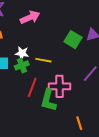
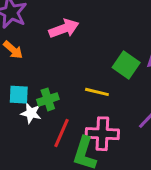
white star: (22, 53) -> (31, 113), moved
yellow line: (43, 60) -> (97, 92), moved

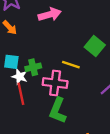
red line: (61, 133) -> (21, 94), moved, turned -40
pink cross: (102, 134) -> (55, 83), moved

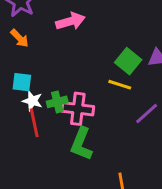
yellow line: (71, 65) -> (120, 85), moved
green cross: (33, 67) -> (57, 102), moved

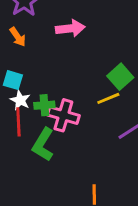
yellow line: (120, 85) -> (108, 98), turned -50
green L-shape: (81, 144) -> (43, 145), moved

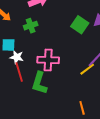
yellow line: (108, 98) -> (87, 69), moved
green cross: (44, 105) -> (31, 26), moved

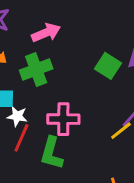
green cross: (31, 26) -> (36, 69), size x1.5
red line: (19, 72) -> (21, 138), turned 42

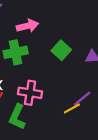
green square: (108, 66) -> (61, 50), moved

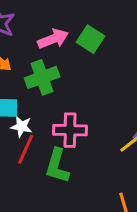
green square: (61, 50) -> (90, 39), moved

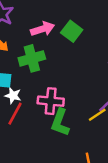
green L-shape: (57, 166) -> (60, 122), moved

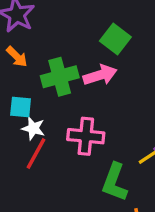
pink arrow: (43, 29) -> (100, 75), moved
green L-shape: (60, 122) -> (115, 182), moved

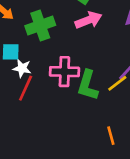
pink arrow: (100, 75) -> (88, 20), moved
green L-shape: (115, 182) -> (88, 85), moved

